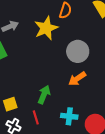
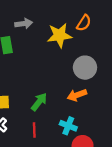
cyan cross: (69, 116) -> (68, 126), moved
red line: (36, 117) -> (34, 130), moved

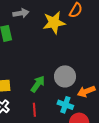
gray circle: (85, 68) -> (65, 76), moved
orange arrow: (77, 95) -> (86, 91), moved

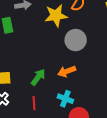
gray circle: (65, 76) -> (76, 40), moved
orange arrow: (86, 91) -> (67, 71), moved

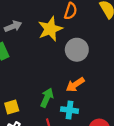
cyan cross: (65, 99) -> (70, 110), moved

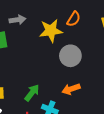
orange arrow: (75, 85) -> (71, 89), moved

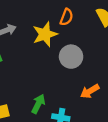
orange arrow: (71, 89) -> (90, 91), moved

